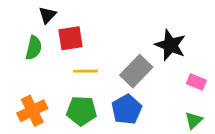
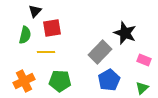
yellow line: (86, 71) -> (46, 52), moved
blue pentagon: (127, 109) -> (109, 80), moved

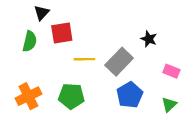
black star: (125, 33) -> (149, 39), size x0.6
yellow line: (46, 52) -> (84, 59), moved

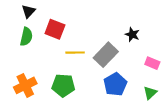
black triangle: (42, 13) -> (28, 11), moved
red square: (62, 33) -> (55, 29), turned 30

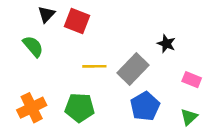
black triangle: (28, 11) -> (46, 14), moved
red square: (55, 29) -> (77, 21), moved
green semicircle: (26, 37) -> (33, 46), turned -54

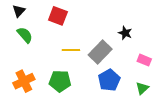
black triangle: (46, 14) -> (19, 11), moved

